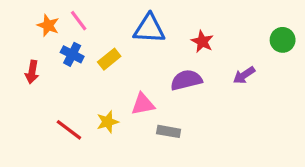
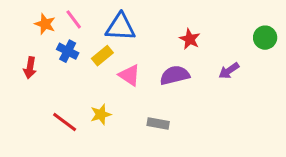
blue triangle: (149, 29) -> (120, 27), moved
pink triangle: (143, 104) -> (129, 75), moved, turned 45

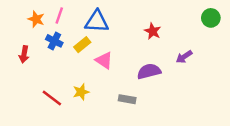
pink line: (74, 19) -> (59, 15), turned 56
green circle: (265, 38) -> (211, 18), moved
purple semicircle: (175, 75) -> (149, 71), moved

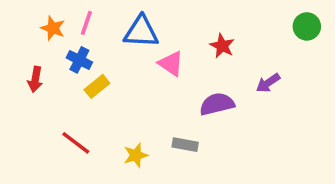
yellow rectangle: (82, 45) -> (97, 86), moved
pink triangle: (104, 60) -> (171, 63), moved
yellow star: (81, 92) -> (136, 155), moved

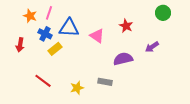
green circle: (307, 26) -> (163, 13), moved
blue triangle: (141, 32) -> (69, 28), moved

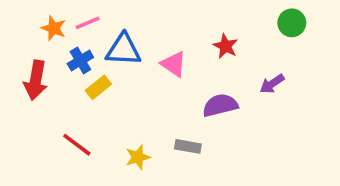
pink line: (49, 13) -> (88, 23), turned 48
blue cross: (45, 34) -> (80, 60), turned 32
red arrow: (20, 45) -> (36, 80), size x1.5

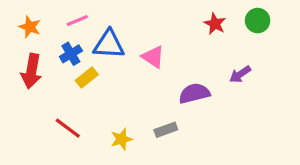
orange star: (54, 28) -> (30, 27), moved
red star: (226, 46) -> (215, 24), moved
gray rectangle: (188, 146) -> (166, 130), turned -30

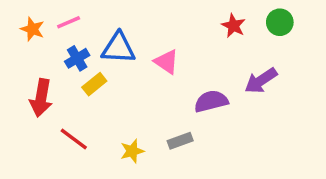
pink line: (77, 21) -> (69, 22), moved
red arrow: (31, 71) -> (41, 98), moved
purple arrow: (240, 74) -> (261, 81), size x1.4

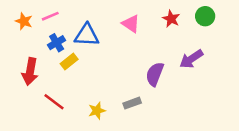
pink triangle: (166, 62) -> (131, 24), moved
purple semicircle: (211, 101) -> (155, 74), turned -55

